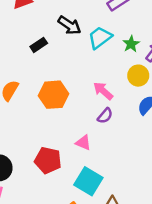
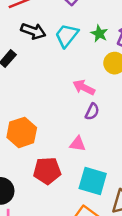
orange hexagon: (54, 95) -> (22, 132), moved

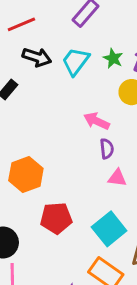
purple semicircle: (92, 112) -> (107, 149), turned -30
pink triangle: (78, 144) -> (117, 178), moved
cyan square: (93, 181) -> (109, 229), turned 36

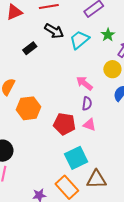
green star: (113, 58) -> (108, 35), moved
red pentagon: (56, 218) -> (64, 124), moved

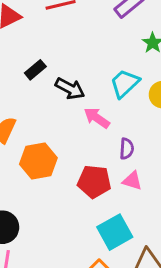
black arrow: (54, 31) -> (70, 89), moved
cyan trapezoid: (79, 40) -> (125, 83), moved
pink arrow: (84, 83) -> (97, 118), moved

